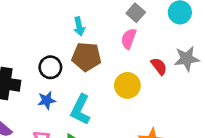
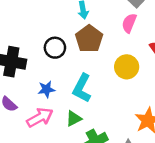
brown pentagon: (86, 57) -> (89, 39), turned 30
blue star: (47, 100) -> (46, 89), moved

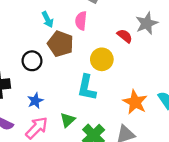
pink semicircle: (129, 23) -> (81, 21), moved
cyan L-shape: (82, 88) -> (87, 88), moved

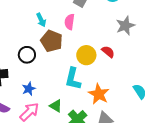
red semicircle: (125, 36) -> (108, 52), moved
orange star: (135, 102) -> (99, 94), moved
green triangle: (68, 120) -> (56, 106), turned -48

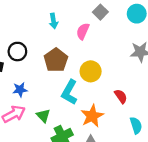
brown pentagon: (52, 41) -> (56, 60), moved
red semicircle: (108, 52) -> (121, 96), moved
black circle: (27, 55) -> (17, 52), moved

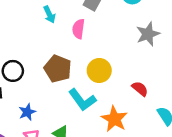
cyan arrow: (54, 21) -> (49, 14), moved
cyan L-shape: (69, 92) -> (82, 100), turned -50

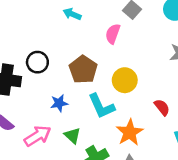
cyan arrow: (49, 14) -> (72, 14), moved, turned 126
blue star: (27, 112) -> (59, 103), moved

